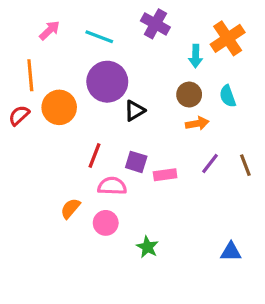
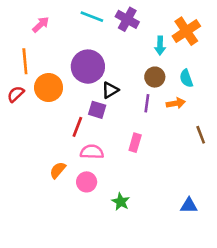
cyan line: (99, 37) -> (92, 17), moved
orange arrow: (197, 123) -> (176, 103), moved
purple square: (136, 162) -> (97, 110), moved
purple line: (210, 164) -> (147, 103), moved, turned -30
pink rectangle: (165, 175) -> (135, 143), turned -66

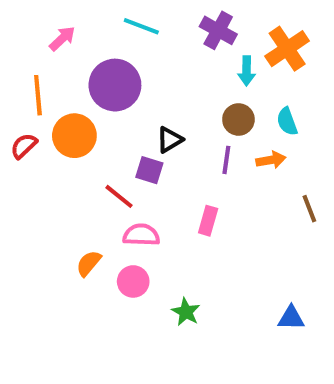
purple cross: (127, 19) -> (218, 30), moved
purple circle: (88, 67) -> (115, 85), moved
red line: (77, 127) -> (119, 196), turned -72

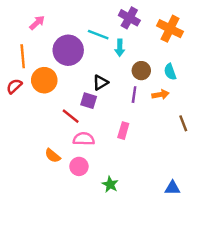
cyan line: (141, 26) -> (98, 35), moved
orange cross: (287, 49) -> (170, 29), turned -30
cyan arrow: (247, 71) -> (120, 48), moved
orange semicircle: (89, 263) -> (53, 156), turned -91

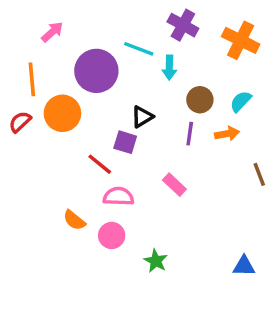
cyan semicircle: (170, 72) -> (241, 101), turned 63
pink rectangle: (123, 131) -> (174, 185), turned -63

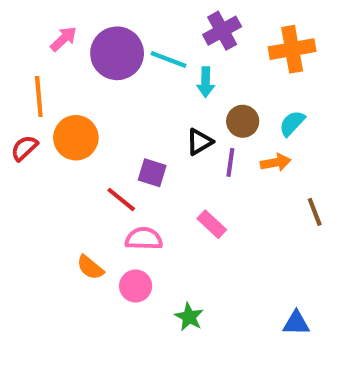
purple cross: (183, 25) -> (222, 31), turned 32
orange cross: (241, 40) -> (292, 49), turned -36
purple circle: (96, 71) -> (117, 53), moved
black triangle: (142, 117) -> (199, 142), moved

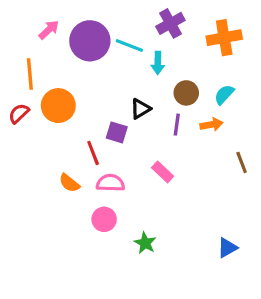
black triangle: (199, 142) -> (140, 109), moved
red line: (121, 200) -> (93, 153), turned 30
orange semicircle: (90, 267) -> (69, 183), moved
blue triangle: (296, 323) -> (227, 248), turned -30

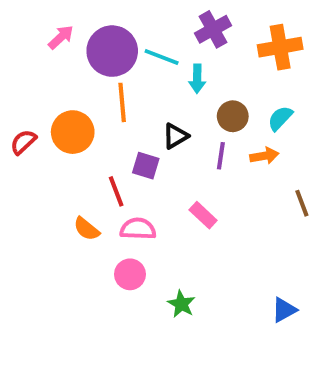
orange line: (30, 74) -> (122, 102), moved

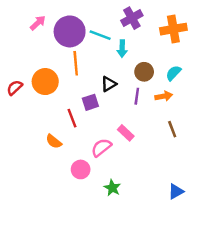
purple square: (146, 166) -> (90, 102), turned -35
brown line: (302, 203) -> (172, 129), moved
pink semicircle: (138, 229) -> (101, 147), moved, turned -40

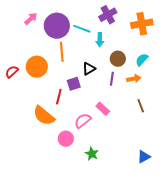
red line: (72, 118) -> (59, 97), turned 35
orange semicircle: (54, 141) -> (44, 116), size x1.6

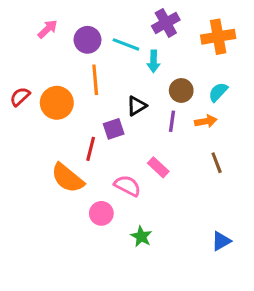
purple circle: (57, 26) -> (88, 40), size x0.7
red semicircle: (12, 72) -> (20, 97), moved
pink semicircle: (83, 121) -> (127, 186), turned 66

